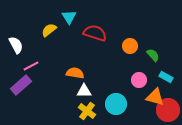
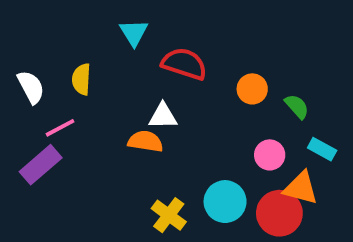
yellow semicircle: (49, 30) -> (81, 79), moved, turned -49
white triangle: (84, 91) -> (163, 116), moved
red circle: (168, 110) -> (279, 213), moved

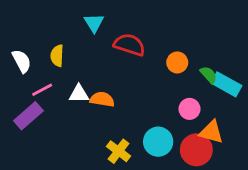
white triangle: (163, 116) -> (79, 94), moved
cyan rectangle: (322, 149) -> (226, 84), moved, size x1.5

